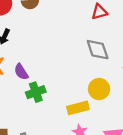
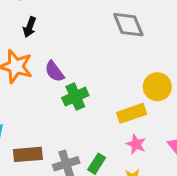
gray diamond: (98, 50) -> (128, 25), moved

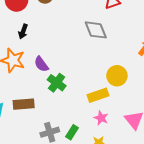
green cross: (75, 97) -> (57, 83), turned -30
brown rectangle: (28, 154) -> (24, 104), moved

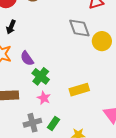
yellow circle: (117, 76) -> (102, 41), moved
pink star: (101, 118) -> (44, 98), moved

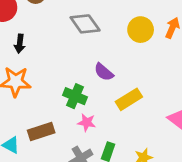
gray diamond: (79, 28) -> (85, 24), moved
purple semicircle: (27, 58) -> (104, 72), moved

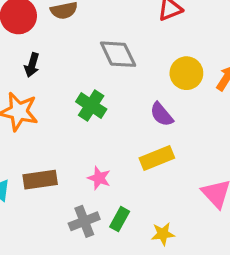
purple semicircle: (104, 72) -> (162, 114), moved
green cross: (75, 96) -> (91, 105), moved

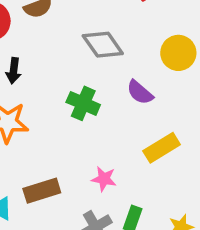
purple semicircle: (162, 114) -> (140, 92), moved

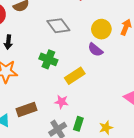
purple semicircle: (140, 92) -> (95, 50), moved
yellow rectangle: (162, 148) -> (75, 76), moved

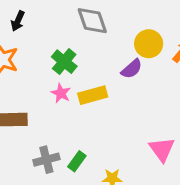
purple semicircle: (95, 50) -> (132, 69), turned -98
pink star: (61, 102) -> (61, 93), moved

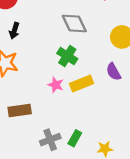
green cross: (64, 62) -> (67, 56), moved
purple semicircle: (132, 69) -> (114, 72), moved, turned 108

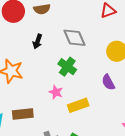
black arrow: (14, 31) -> (37, 41), moved
yellow rectangle: (81, 83) -> (78, 105), moved

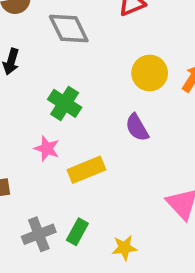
gray diamond: (75, 38) -> (69, 29), moved

